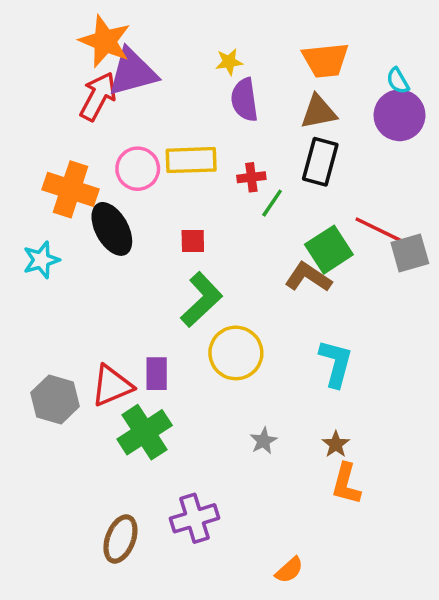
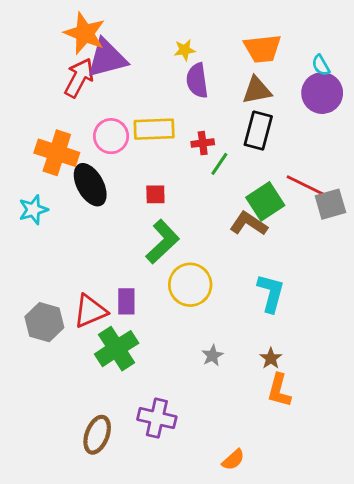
purple cross: (195, 518) -> (157, 418), turned 30

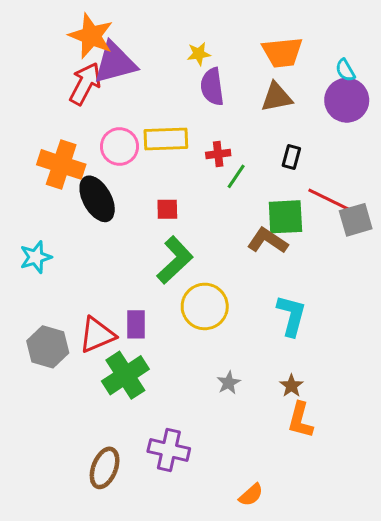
black rectangle: (258, 131) -> (291, 157), moved, size x0.6
green square: (265, 201) -> (285, 217), turned 30
cyan star: (33, 210) -> (36, 257), moved

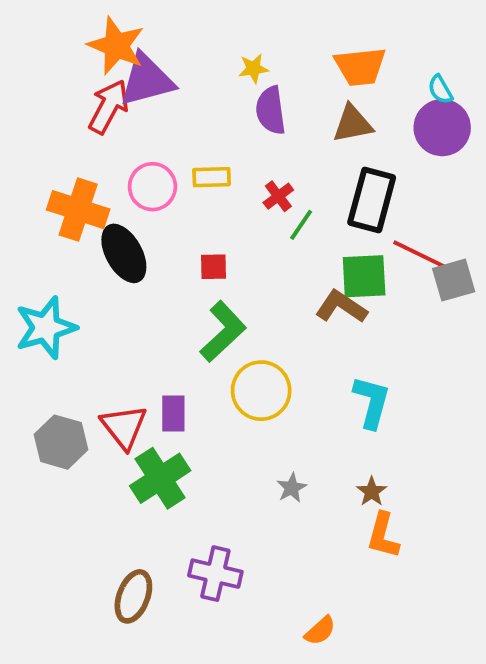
yellow rectangle: (166, 139) -> (212, 177), size x0.7
red cross: (218, 154) -> (278, 196), turned -30
black rectangle: (291, 157) -> (372, 200), size x2.0
cyan star: (36, 257) -> (46, 328), size x1.5
red triangle: (97, 335) -> (124, 427), turned -45

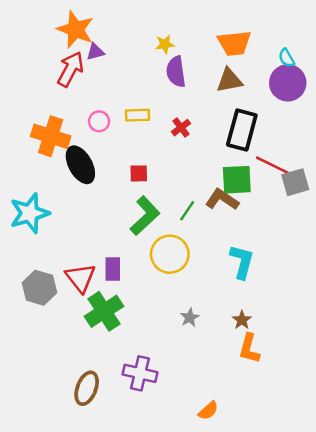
purple triangle: (147, 80) -> (95, 52), size x0.5
pink circle: (152, 187) -> (99, 121), size x0.7
green line: (301, 225) -> (187, 211), moved

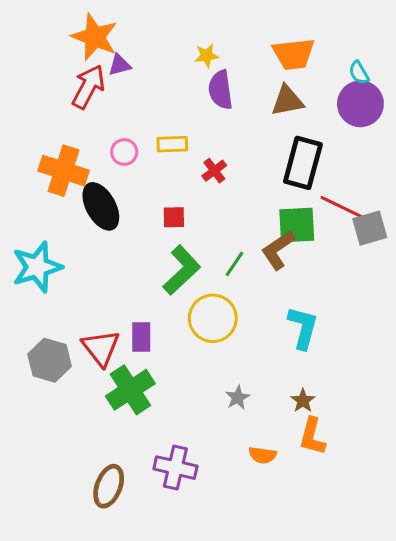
red cross: (181, 128) -> (214, 171), moved
brown L-shape: (222, 200) -> (278, 250), turned -68
orange semicircle: (208, 411) -> (263, 455), moved, turned 50

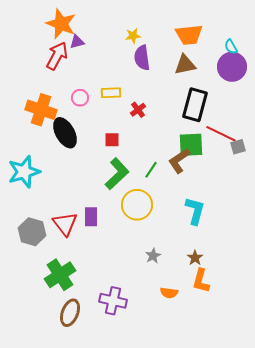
gray square: (370, 228) -> (238, 147), size x0.7
green cross: (130, 390) -> (60, 275), moved

